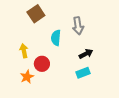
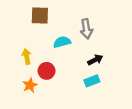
brown square: (36, 14) -> (40, 15), turned 36
cyan semicircle: (56, 38) -> (62, 42), turned 70

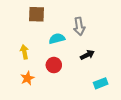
red circle: (47, 71) -> (54, 65), moved
cyan rectangle: (92, 81) -> (101, 83), moved

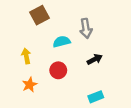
brown square: (37, 14) -> (40, 15), turned -30
cyan rectangle: (101, 83) -> (96, 97), moved

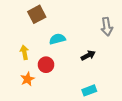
gray arrow: (86, 28) -> (107, 27), moved
red circle: (58, 70) -> (46, 65), moved

